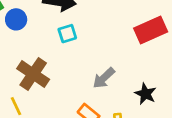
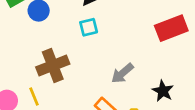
brown cross: (33, 74) -> (53, 66), turned 32

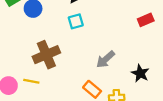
red rectangle: (171, 28) -> (146, 20), size x0.6
yellow line: (34, 96) -> (31, 81), turned -56

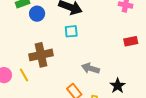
gray arrow: (106, 59) -> (90, 68), turned 48
yellow line: (31, 81) -> (24, 75), turned 40

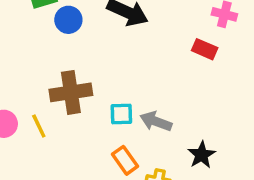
cyan square: (71, 31) -> (121, 114), moved
red rectangle: (131, 41) -> (205, 49), moved, turned 32

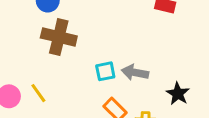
brown cross: (71, 92) -> (59, 37), moved, turned 32

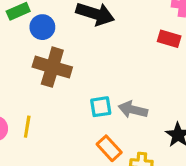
yellow line: (38, 93) -> (27, 127), turned 42

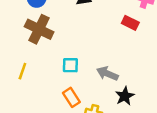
gray arrow: (133, 110) -> (107, 74), moved
yellow line: (27, 127) -> (22, 71), moved

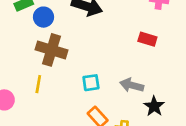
red rectangle: (130, 23) -> (147, 39), moved
yellow line: (22, 71) -> (38, 84), moved

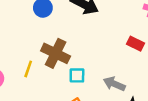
brown cross: (51, 50) -> (56, 53), moved

